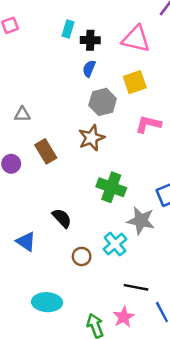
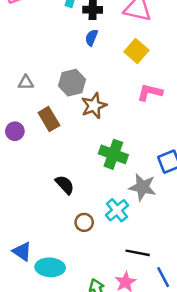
yellow square: (135, 82) -> (136, 51), turned -30
gray hexagon: (103, 102) -> (72, 83), moved
blue triangle: (26, 242) -> (22, 252), moved

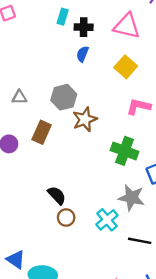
brown rectangle: (49, 119) -> (42, 132), turned 55
green cross: (113, 154) -> (124, 151), moved
brown circle: (84, 222) -> (66, 217), moved
black line: (138, 253) -> (140, 241), moved

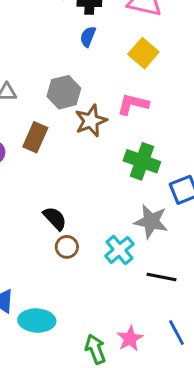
pink L-shape: (139, 107) -> (133, 104), moved

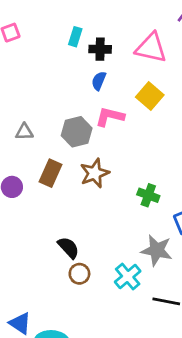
pink L-shape: (133, 104) -> (110, 117), moved
brown star: (91, 121) -> (95, 173), moved
green cross: (142, 161) -> (148, 195), size x0.7

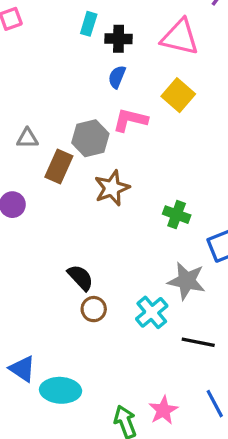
brown rectangle: (51, 173) -> (59, 166), moved

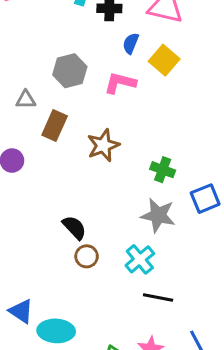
blue semicircle: (117, 77) -> (131, 43), moved
gray hexagon: (90, 138) -> (70, 71), moved
gray star: (187, 281) -> (158, 215), moved
black line: (198, 342) -> (158, 297), moved

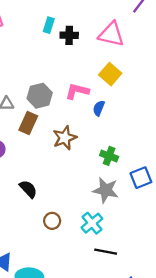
blue semicircle: (131, 43) -> (99, 108), moved
gray hexagon: (70, 71) -> (40, 96), moved
black semicircle: (74, 227) -> (28, 189), moved

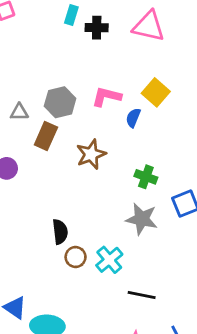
yellow square: (110, 74) -> (156, 92), moved
black semicircle: (28, 189) -> (60, 232), moved, turned 36
cyan cross: (92, 223) -> (109, 260), moved

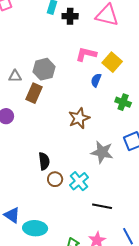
pink L-shape: (106, 97) -> (86, 54), moved
brown star: (91, 154) -> (79, 118), moved
green cross: (146, 177) -> (123, 102), moved

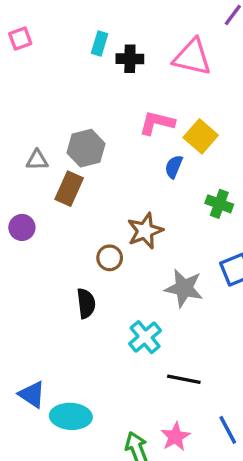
brown circle: (55, 179) -> (110, 258), moved

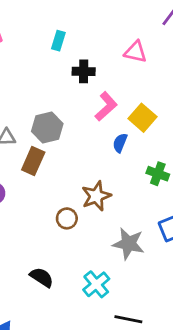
pink triangle: (192, 57) -> (135, 52), size x0.7
black cross: (130, 59) -> (84, 71), moved
pink L-shape: (157, 123) -> (106, 106), turned 124
black semicircle: (86, 303) -> (42, 277), moved, turned -50

